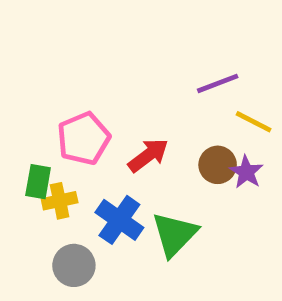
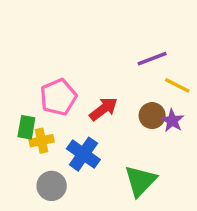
green triangle: (175, 234) -> (140, 181), moved

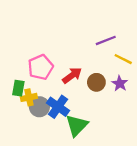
brown circle: (152, 116) -> (96, 82), moved
green triangle: (140, 181) -> (77, 125), moved
gray circle: (52, 186) -> (39, 107), moved

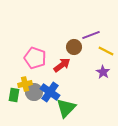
pink pentagon: (41, 67) -> (35, 58), turned -30
brown circle: (96, 82) -> (74, 47), moved
green rectangle: (18, 88) -> (14, 95), moved

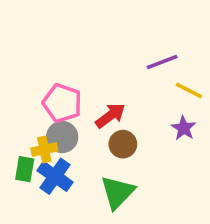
brown circle: (74, 47) -> (123, 144), moved
gray circle: (34, 92) -> (62, 137), moved
blue cross: (50, 92) -> (55, 176), moved

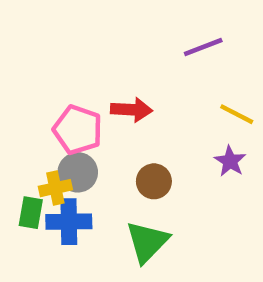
purple line: (162, 62) -> (203, 47), moved
red arrow: (110, 116) -> (132, 110), moved, turned 40
blue cross: (55, 176) -> (69, 222), turned -36

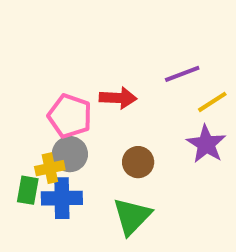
purple line: (203, 47) -> (182, 74), moved
yellow line: (237, 114) -> (212, 102), turned -60
purple star: (230, 161) -> (206, 144), size x1.4

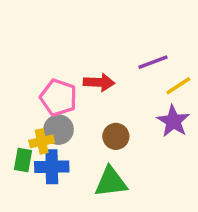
green triangle: (132, 216) -> (111, 182), turned 39

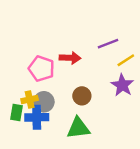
gray circle: (59, 130) -> (44, 102), moved

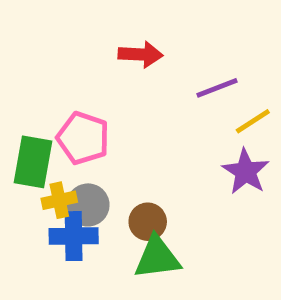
red arrow: (70, 58) -> (140, 54), moved
brown circle: (82, 96) -> (148, 222), moved
green rectangle: (17, 113) -> (33, 162), moved, size x1.5

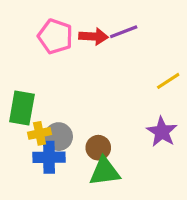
purple line: (217, 88) -> (124, 32), moved
pink pentagon: (83, 138) -> (55, 36), moved
purple star: (246, 172) -> (162, 132), moved

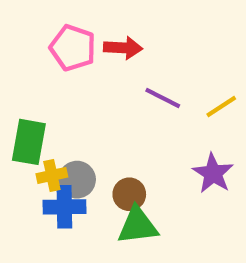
purple line: (124, 32) -> (163, 98), moved, turned 48

